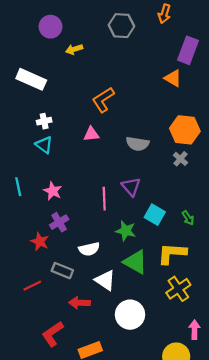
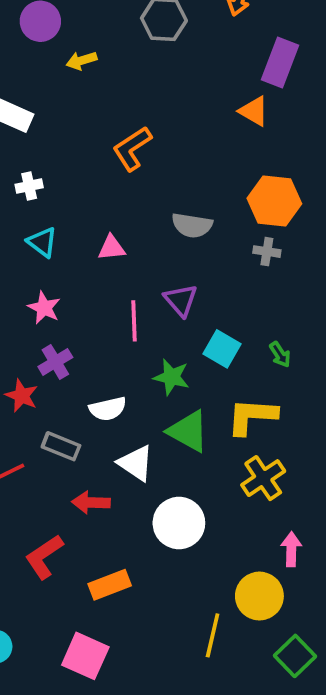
pink triangle: (91, 134) -> (112, 248), moved
cyan triangle: (44, 145) -> (42, 242), moved
gray cross: (180, 159) -> (267, 252), turned -32

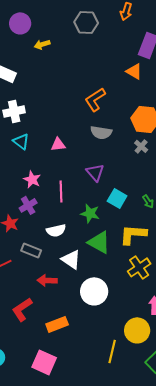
orange L-shape: (132, 149) -> (95, 99), moved
white cross: (29, 186) -> (14, 111), size x1.5
gray cross: (267, 252) -> (141, 146), turned 32
pink star: (44, 308) -> (32, 179), moved
pink line: (134, 321) -> (61, 191), moved

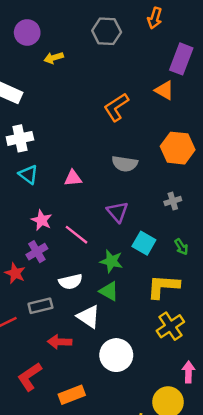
orange L-shape: (95, 99) -> (116, 107), moved
gray cross: (141, 146) -> (173, 201), moved, turned 32
pink line: (61, 191) -> (77, 235), turned -50
green triangle: (99, 242) -> (109, 291), moved, size x0.7
gray rectangle: (31, 250) -> (40, 306), turned -36

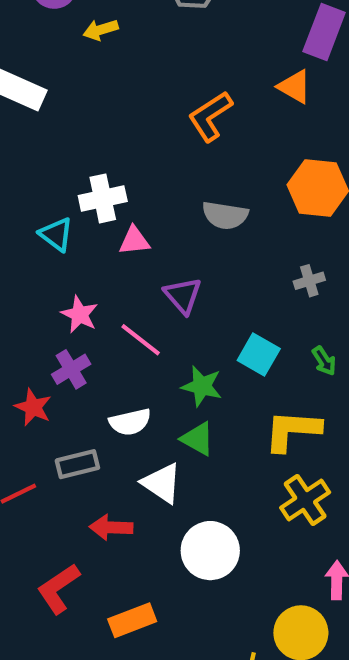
white cross: (20, 138) -> (103, 198), moved
purple triangle: (117, 212) -> (183, 295), moved

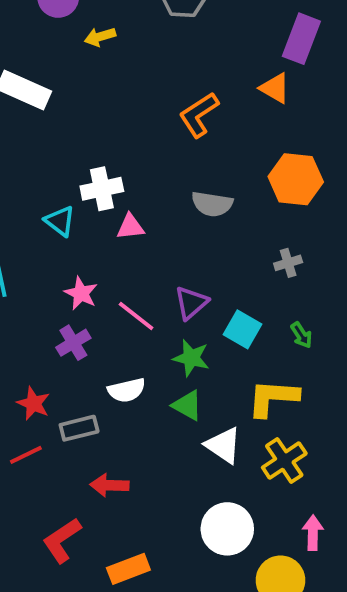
purple triangle: (183, 295) -> (191, 303), moved, turned 30
red star: (33, 407) -> (33, 403), moved
white triangle: (162, 483) -> (223, 445), moved
white circle: (210, 551) -> (227, 529), moved

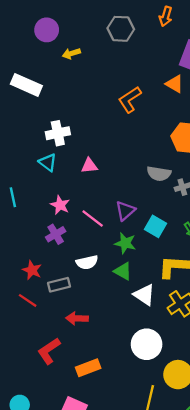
white cross: (102, 189) -> (58, 133), moved
gray semicircle: (212, 204) -> (159, 174), moved
red line: (26, 455) -> (28, 300), turned 60

